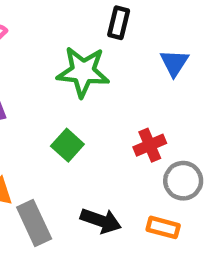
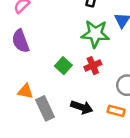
green star: (83, 72) -> (95, 34), moved
red cross: (150, 145) -> (93, 66), moved

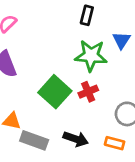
green square: (63, 66) -> (55, 92), size x1.6
gray rectangle: (45, 108) -> (34, 140), turned -45

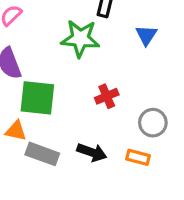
green star: (91, 56) -> (80, 38), moved
green square: (55, 92) -> (37, 98), moved, turned -36

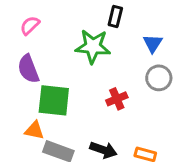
gray circle: (153, 123) -> (159, 78), moved

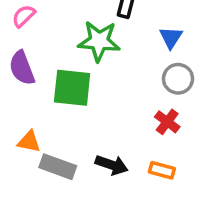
red cross: (117, 99) -> (167, 122), moved, turned -30
green square: (54, 100) -> (72, 88), moved

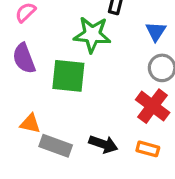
red cross: (167, 122) -> (153, 106), size x1.5

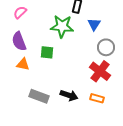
blue triangle: (156, 31) -> (94, 24), moved
green square: (68, 76) -> (47, 52), size x0.6
orange triangle: (30, 124) -> (23, 64), moved

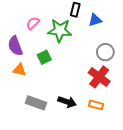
pink semicircle: (20, 12) -> (33, 23), moved
blue triangle: (94, 24) -> (95, 20), moved, turned 40
green square: (47, 52) -> (44, 57), turned -32

